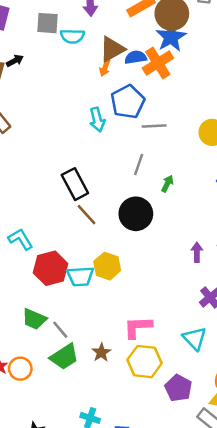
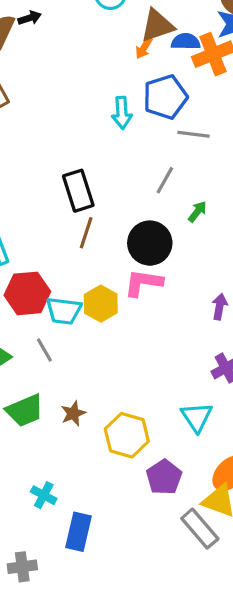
brown line: (87, 215) -> (86, 233), turned 50
pink L-shape: (138, 327) -> (143, 283), moved
gray line: (60, 330) -> (44, 350), moved

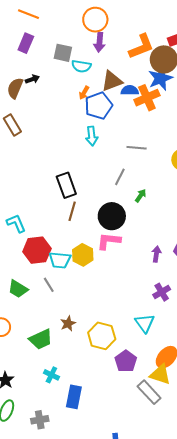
orange arrow: (144, 48) -> (84, 93), moved
blue pentagon: (165, 97) -> (99, 106), moved
green trapezoid: (25, 410) -> (41, 339), moved

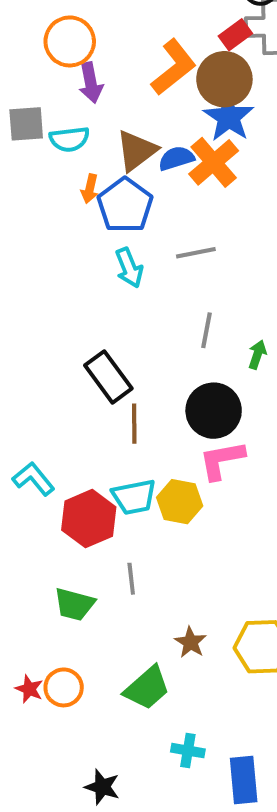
gray line: (137, 148) -> (196, 253), moved
cyan trapezoid: (60, 260) -> (134, 497), moved
gray line: (49, 285) -> (131, 579), turned 42

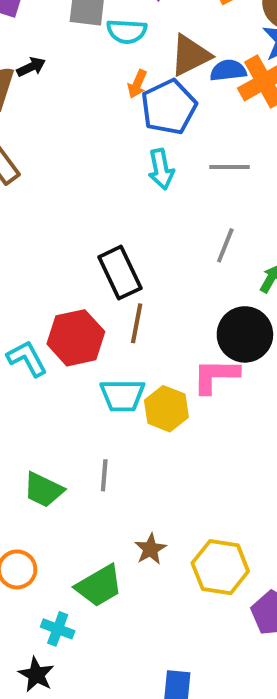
black circle: (214, 411) -> (245, 334), moved
red hexagon: (89, 519) -> (76, 338), moved
cyan cross: (188, 751) -> (58, 629), moved

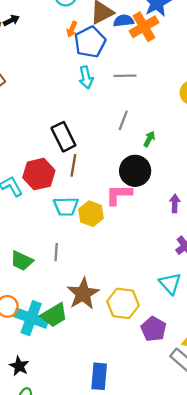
brown star: (150, 549) -> (83, 294), size x1.8
cyan cross: (58, 629) -> (31, 318), moved, size x1.8

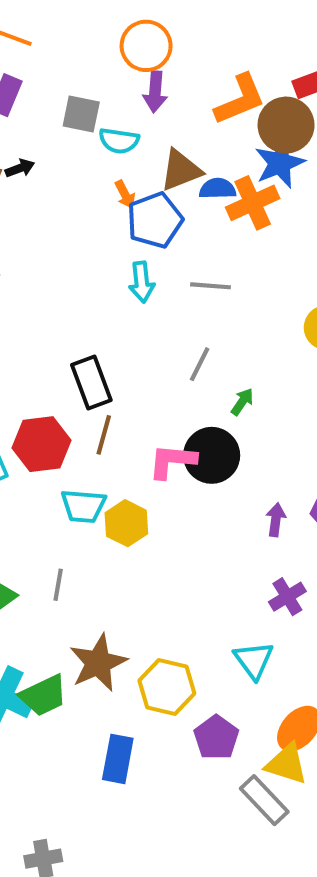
orange arrow: (72, 29) -> (125, 194), turned -56
pink L-shape: (119, 195) -> (172, 461), moved
blue rectangle: (99, 376) -> (118, 759), moved

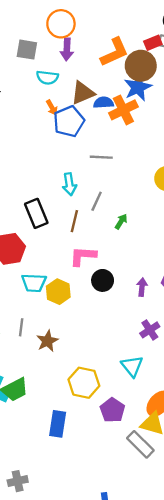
gray square: (81, 114) -> (27, 50), moved
cyan arrow: (142, 282) -> (69, 184), moved
brown line: (104, 435) -> (74, 221), moved
black circle: (212, 455) -> (103, 280), moved, size x0.7
brown star: (98, 663) -> (47, 341), moved, size x0.7

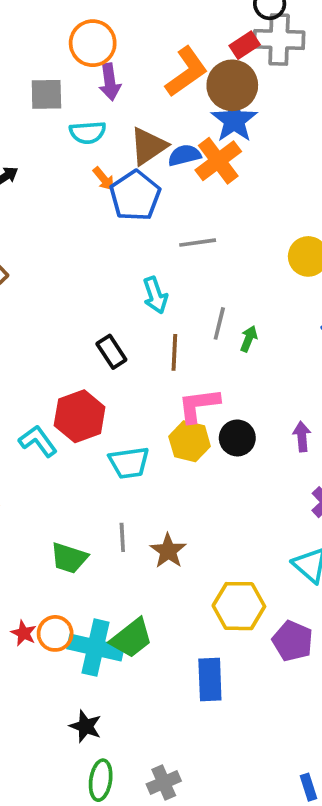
gray line: (97, 201) -> (219, 323), moved
black rectangle: (36, 213) -> (111, 352), size x0.7
yellow hexagon: (58, 292) -> (190, 441), moved

